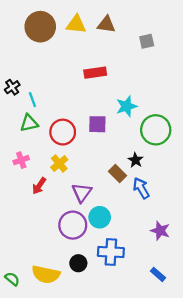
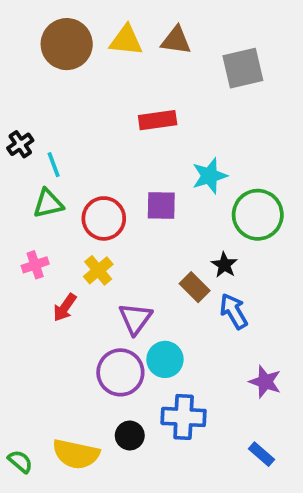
gray square: (147, 41) -> (243, 68), size x1.6

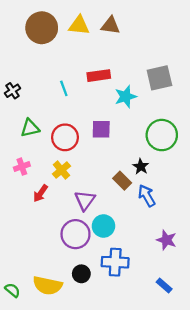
gray square: (243, 68) -> (159, 78), moved
cyan line: (54, 165) -> (64, 88), moved
cyan star: (210, 176) -> (126, 97), moved

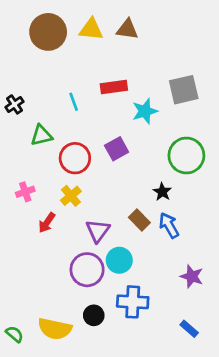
green triangle: (30, 128) -> (41, 135), moved
purple square: (101, 129) -> (117, 149), turned -30
brown rectangle: (122, 181) -> (139, 220), moved

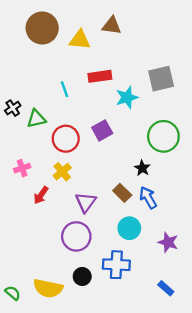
yellow triangle: (91, 29) -> (80, 40), moved
black cross: (15, 104) -> (13, 108), moved
cyan circle: (119, 260) -> (129, 228), moved

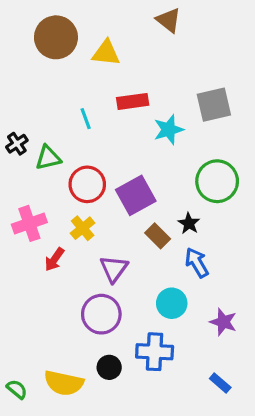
brown triangle: (112, 26) -> (169, 20), moved, turned 30
purple square: (102, 130) -> (136, 195), moved, size x1.4
pink cross: (22, 168) -> (29, 223), size x1.5
brown rectangle: (122, 193) -> (158, 236), moved

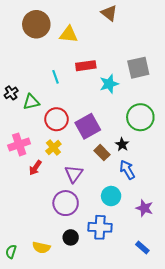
yellow semicircle: (64, 383) -> (41, 248), size x0.7
green semicircle: (17, 389) -> (11, 252), turned -112

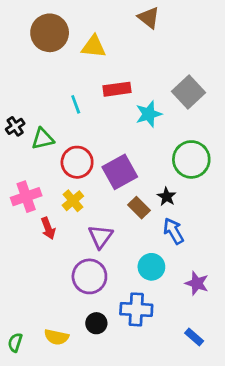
gray square: (138, 68) -> (189, 92), turned -30
red arrow: (35, 168) -> (48, 228), turned -56

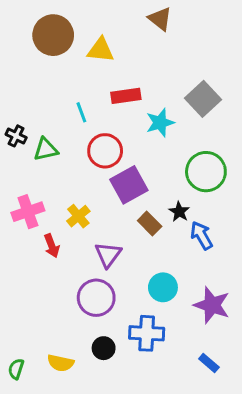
black cross: (15, 126) -> (16, 136), turned -30
red circle: (77, 162) -> (105, 151), moved
blue arrow: (173, 231) -> (202, 235), moved
purple star: (197, 283) -> (212, 305), size x1.4

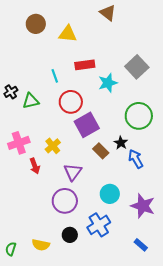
brown circle: (53, 35) -> (36, 24), size x0.7
black cross: (16, 136) -> (11, 92), turned 32
blue cross: (147, 333) -> (99, 225), turned -35

